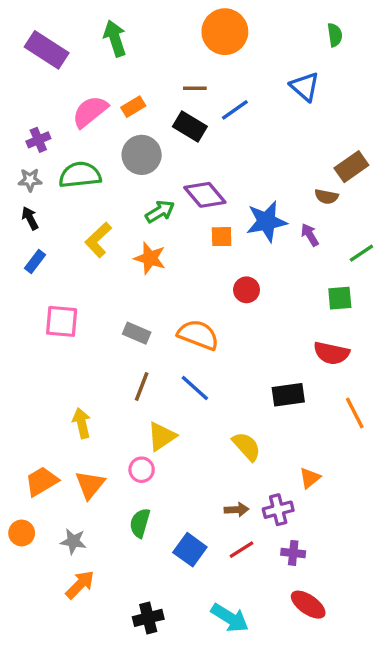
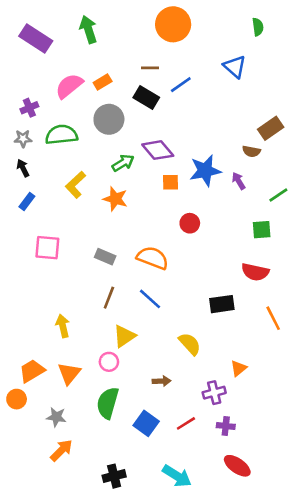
brown arrow: (237, 510) -> (162, 381), moved
green semicircle: (140, 523) -> (108, 403), size x1.4
orange circle: (22, 533) -> (17, 399), moved

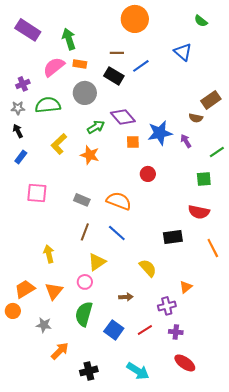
green semicircle: (258, 27) -> (201, 21), turned 136
green arrow: (88, 29) -> (69, 39), moved
orange rectangle: (103, 82) -> (80, 64), turned 40
orange arrow: (61, 450) -> (60, 351), moved

